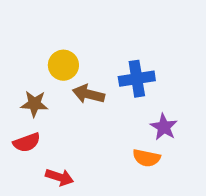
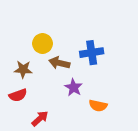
purple star: (164, 127) -> (74, 87), moved
red arrow: (60, 177) -> (40, 118), turned -60

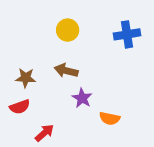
yellow circle: (43, 44) -> (68, 30), moved
blue cross: (92, 53) -> (127, 34), moved

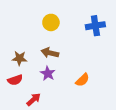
purple star: (82, 98) -> (48, 73), moved
orange semicircle: (110, 118) -> (82, 80), moved, turned -56

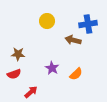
brown arrow: (50, 53) -> (73, 40), moved
purple star: (48, 73) -> (52, 68), moved

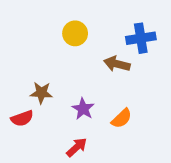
brown star: (18, 54) -> (41, 93), moved
red arrow: (31, 92) -> (77, 147), moved

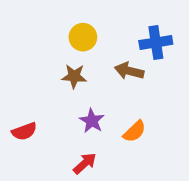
brown star: (41, 93) -> (74, 76), moved

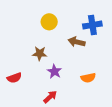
brown star: (74, 76) -> (40, 54), moved
orange semicircle: (135, 131) -> (88, 78), moved, turned 32

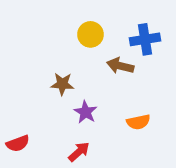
yellow circle: (49, 22) -> (90, 34), moved
red semicircle: (14, 78) -> (18, 143), moved

